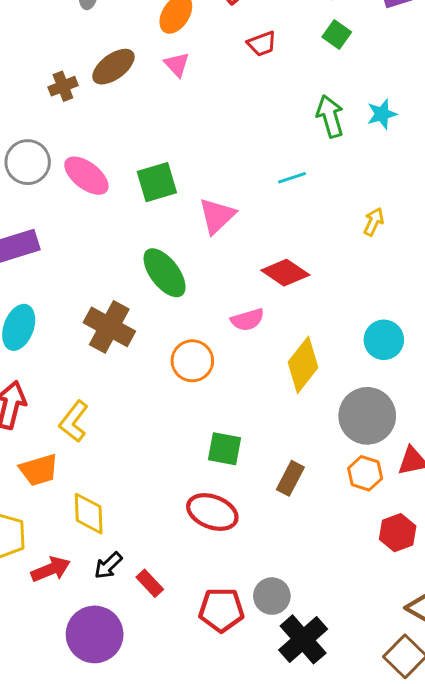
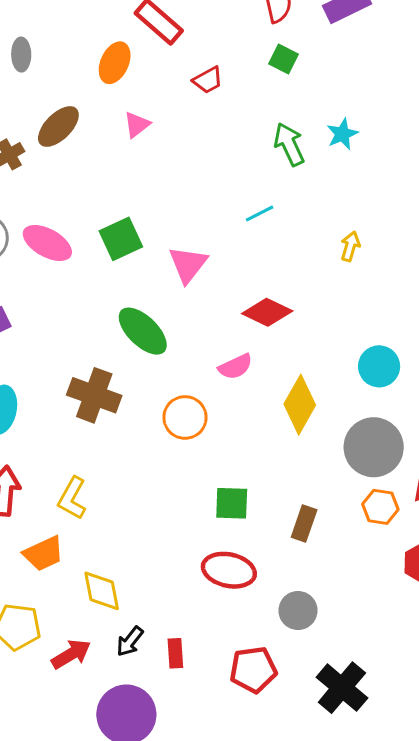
pink triangle: (177, 64) -> (137, 125), moved, turned 44
red rectangle: (150, 583) -> (175, 653), turned 48
gray circle: (272, 596) -> (298, 611), moved

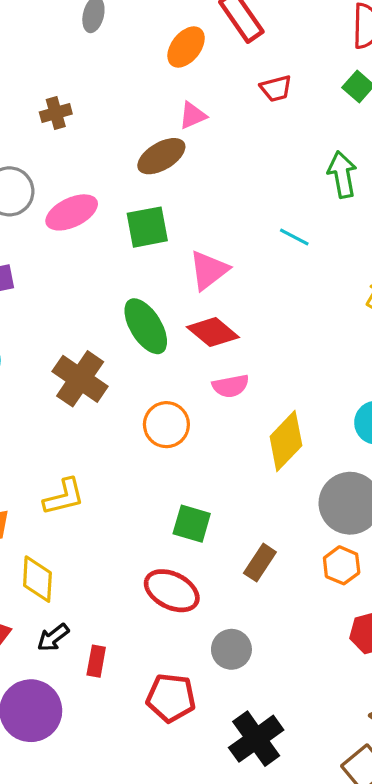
brown ellipse: (58, 126) -> (161, 156), moved
cyan line: (260, 214) -> (294, 237), turned 40
pink ellipse: (47, 243) -> (72, 212), turned -69
red diamond: (267, 312) -> (213, 332), moved
yellow L-shape: (72, 498) -> (64, 497), moved, turned -147

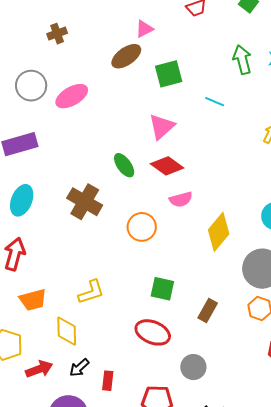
green square: (147, 227) -> (169, 74), moved
green ellipse: (146, 326) -> (124, 165), size x0.7
yellow L-shape: (64, 497) -> (91, 292), moved

